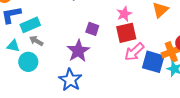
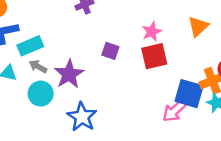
purple star: (78, 51) -> (69, 74), moved
pink arrow: (134, 52) -> (175, 110), moved
cyan circle: (28, 62) -> (41, 94), moved

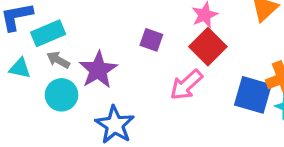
red square: (154, 56) -> (208, 47), turned -32
pink arrow: (175, 110) -> (186, 85), moved

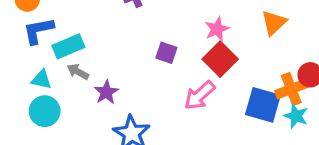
purple star: (98, 70) -> (106, 92), moved, size x0.7
cyan circle: (61, 95) -> (45, 111), moved

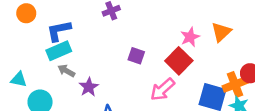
pink star: (217, 29) -> (190, 37), moved
blue L-shape: (38, 31) -> (59, 31), moved
cyan triangle: (42, 80) -> (19, 80), moved

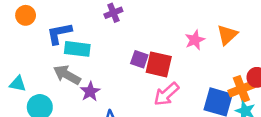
cyan rectangle: (59, 51) -> (77, 49), moved, turned 30
red square: (179, 61) -> (159, 64), moved, turned -32
gray arrow: (66, 71) -> (67, 75), size x1.5

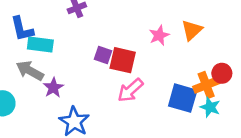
blue L-shape: (59, 33) -> (22, 29), turned -92

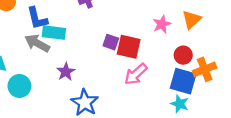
gray arrow: (30, 71) -> (37, 43), moved
red circle: (222, 73) -> (183, 55), moved
cyan star: (210, 107) -> (180, 104), moved

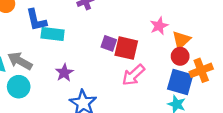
orange triangle: (192, 19) -> (181, 40), moved
gray arrow: (37, 43) -> (20, 61), moved

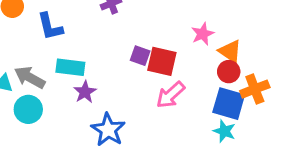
cyan rectangle: (53, 34) -> (70, 67), moved
orange triangle: (181, 40) -> (230, 51), turned -42

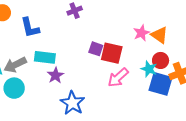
orange triangle: (230, 51) -> (159, 35), moved
gray arrow: (30, 77) -> (15, 65), turned -55
cyan star: (224, 131) -> (149, 69), moved

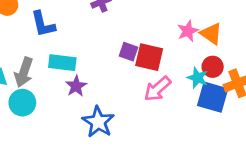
gray arrow: (15, 65) -> (24, 72), turned -45

